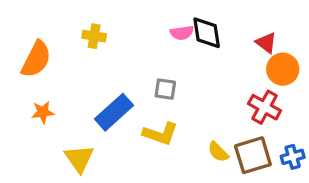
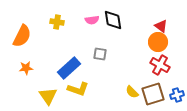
pink semicircle: (182, 33) -> (92, 20), moved
black diamond: (207, 33) -> (113, 20), moved
orange circle: (283, 69) -> (158, 42), moved
yellow L-shape: (160, 134) -> (78, 89), moved

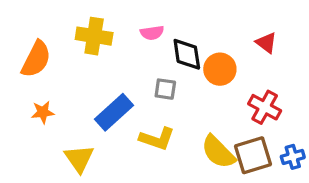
black diamond: (113, 20) -> (187, 54), moved
yellow cross: (57, 22) -> (94, 36), size x1.5
orange circle: (158, 42) -> (220, 69), moved
yellow L-shape: (78, 89) -> (157, 139), moved
yellow semicircle: (132, 92) -> (218, 152), size x1.6

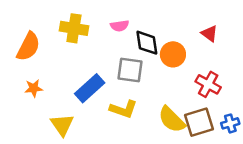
gray square: (165, 89) -> (130, 70), size x1.5

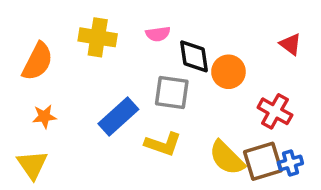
red triangle: (209, 34) -> (290, 44), moved
blue cross: (230, 123) -> (290, 163), moved
yellow triangle: (62, 125) -> (32, 165), moved

